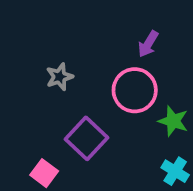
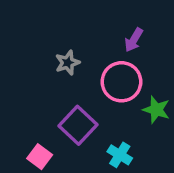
gray star: (60, 77) -> (68, 63), moved
cyan cross: (175, 171) -> (120, 155), moved

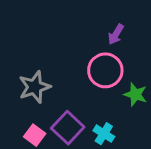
gray star: (68, 63) -> (35, 87), moved, size x1.5
purple square: (78, 125) -> (68, 128), moved

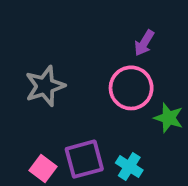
gray star: (35, 87) -> (45, 86), moved
purple square: (68, 128) -> (84, 159), turned 32

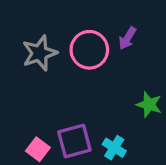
gray star: (45, 86) -> (40, 53), moved
pink circle: (131, 88) -> (89, 50), moved

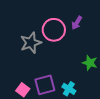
gray star: (40, 53) -> (31, 43), moved

